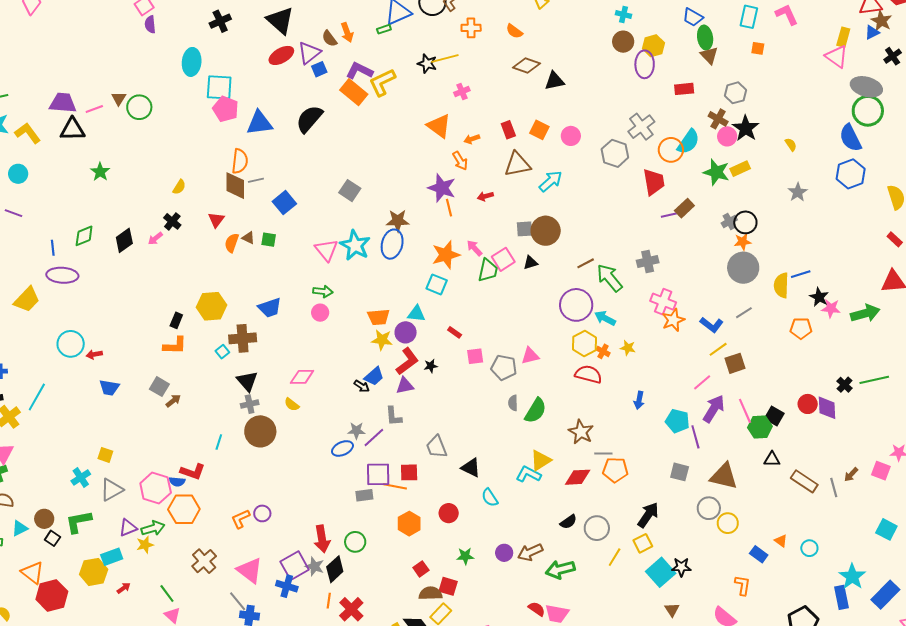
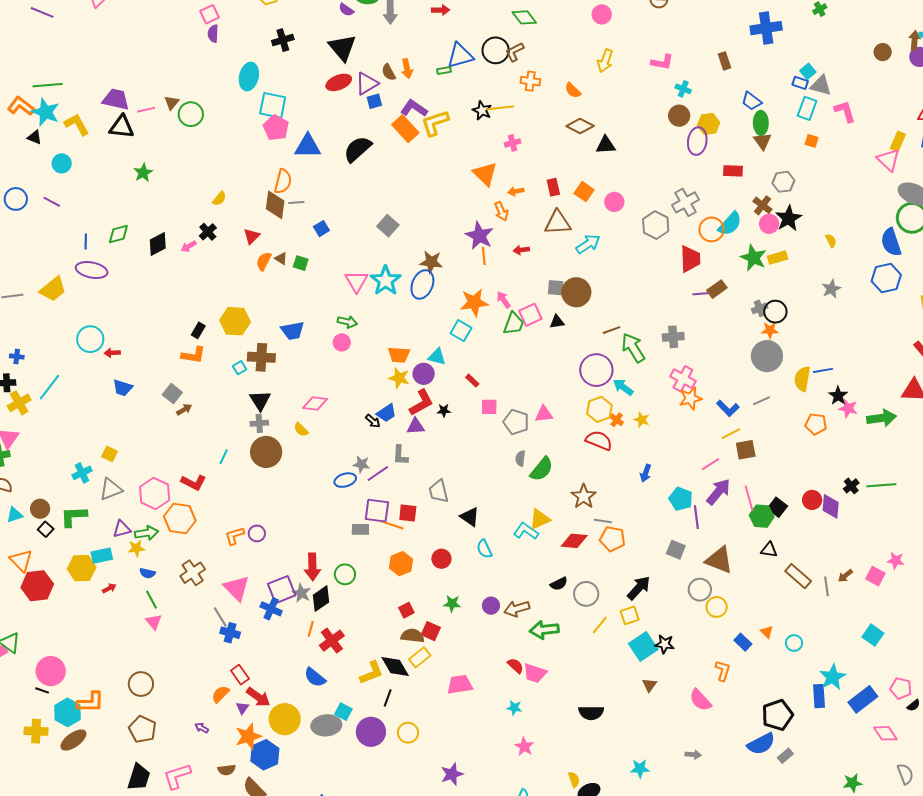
blue square: (284, 203) -> (321, 229), size x0.7
blue semicircle: (177, 482) -> (147, 573), moved

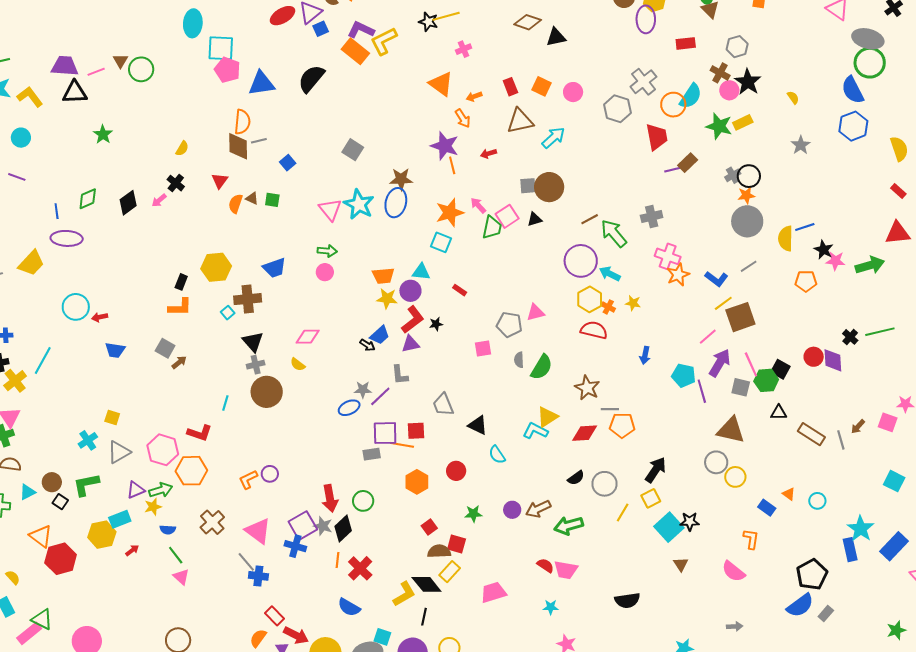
pink square: (489, 407) -> (483, 348), moved
brown square: (746, 450) -> (740, 317), size x1.4
gray square: (676, 550) -> (741, 387), moved

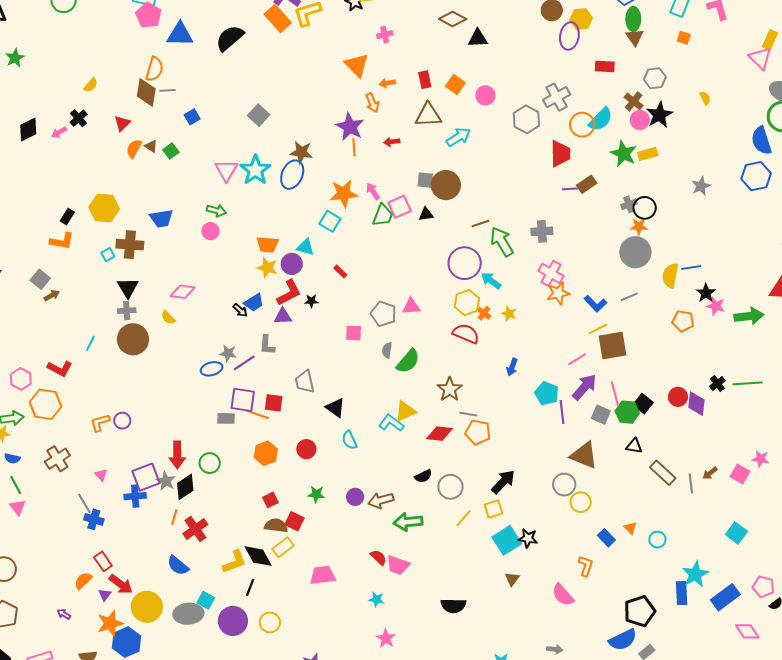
yellow semicircle: (793, 98) -> (705, 98), moved
green square: (272, 200) -> (171, 151), turned 35
pink hexagon: (163, 450) -> (21, 379), size x0.7
pink triangle: (258, 531) -> (101, 475), size x0.5
blue cross: (295, 546) -> (135, 496), turned -30

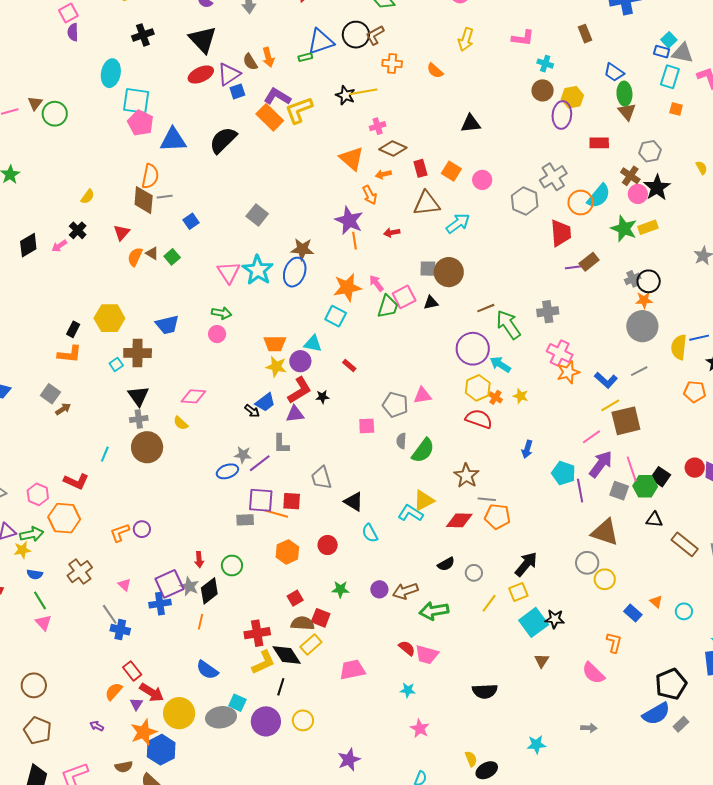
brown diamond: (453, 19) -> (393, 149), moved
red arrow: (177, 455) -> (199, 560), size x0.6
gray circle: (450, 487) -> (474, 573), size x0.7
red cross: (195, 529) -> (257, 633), moved, turned 30

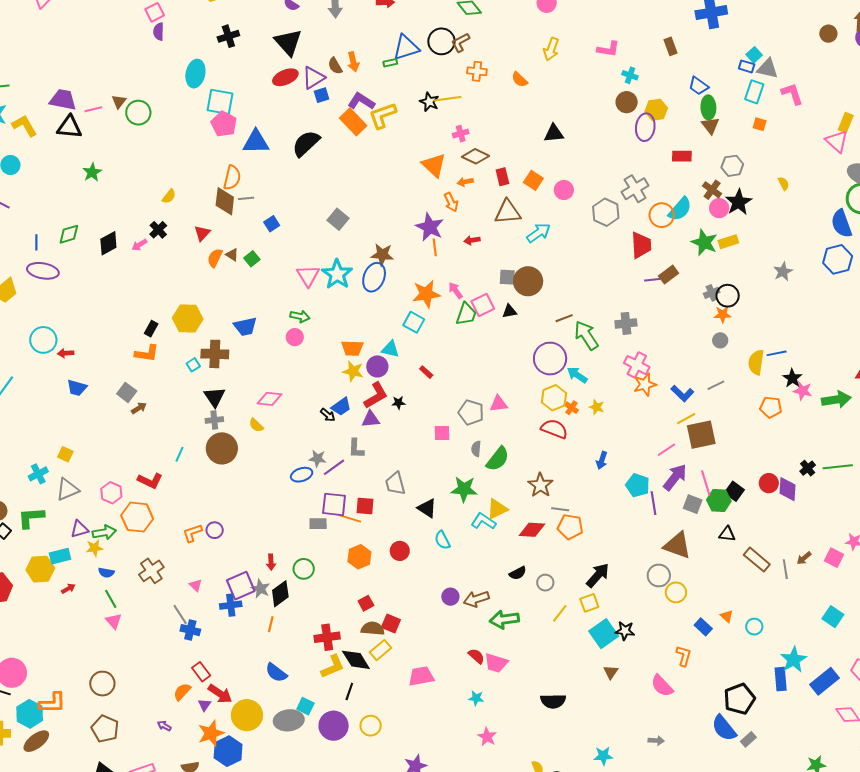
gray circle: (642, 326) -> (720, 340), size x0.5
green star: (340, 589) -> (464, 489), moved, size x1.5
blue semicircle: (656, 714) -> (724, 728), turned 80

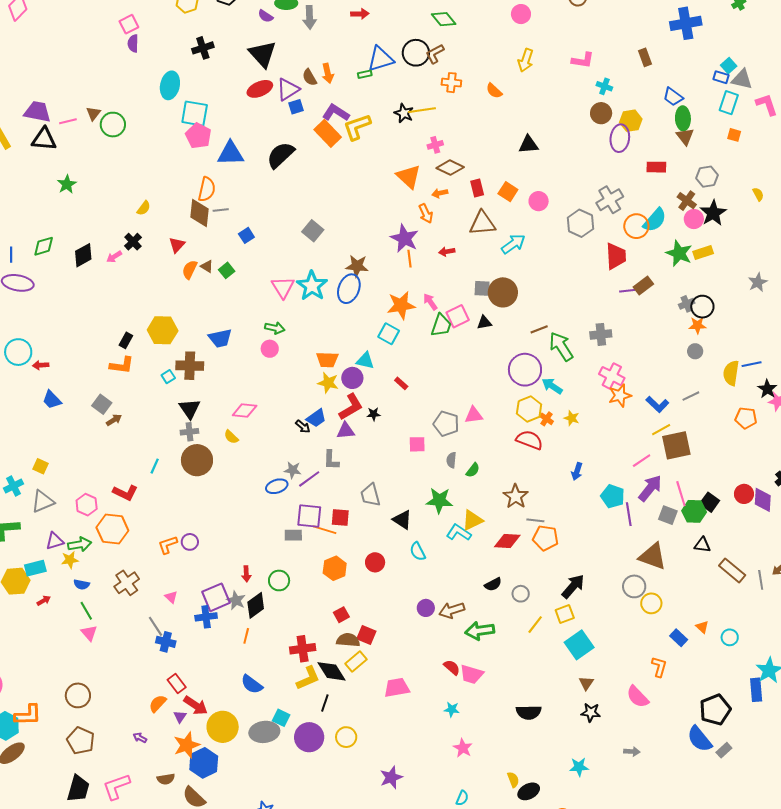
blue trapezoid: (77, 388) -> (52, 400), turned 30
green semicircle: (498, 459) -> (473, 470), size x0.6
black star: (625, 631) -> (591, 712), moved

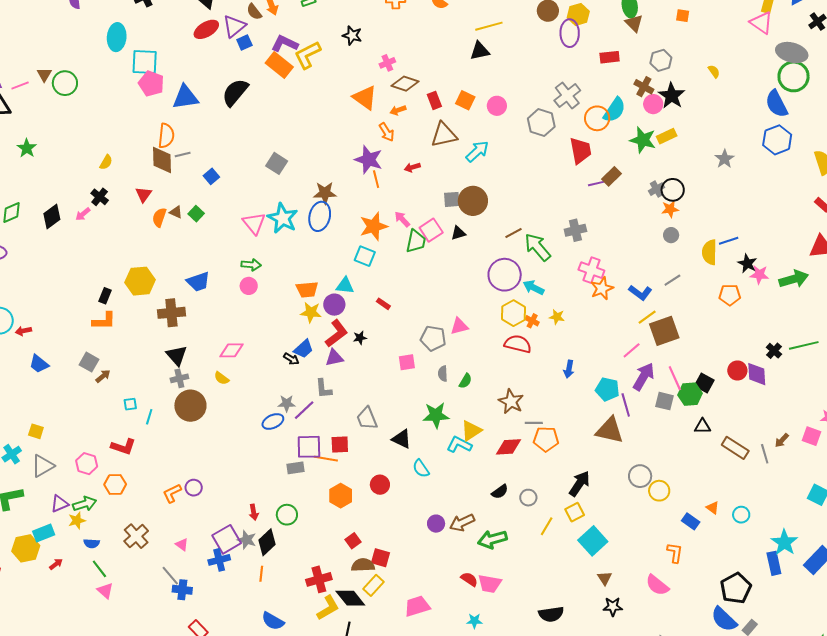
yellow line: (422, 110) -> (489, 26), moved
cyan square: (168, 377) -> (130, 404), moved, turned 32
orange hexagon: (112, 529) -> (115, 484), size x0.7
brown triangle: (653, 556) -> (610, 430), moved

